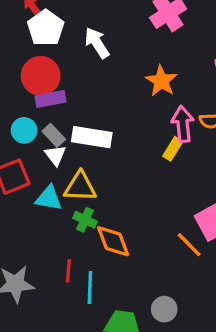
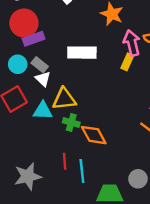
white rectangle: (92, 137) -> (82, 53), moved

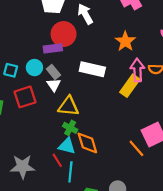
red circle: (24, 23) -> (64, 34), moved
yellow rectangle: (127, 62) -> (130, 86), size x1.5
cyan triangle: (43, 111) -> (67, 146), moved
red line: (65, 161) -> (57, 160), turned -40

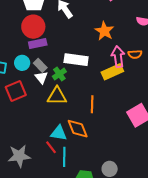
red circle: (64, 34) -> (33, 27), moved
yellow rectangle: (130, 86) -> (112, 72), turned 35
green cross: (70, 128) -> (59, 74), moved, turned 32
orange line: (136, 148) -> (92, 104), moved, turned 48

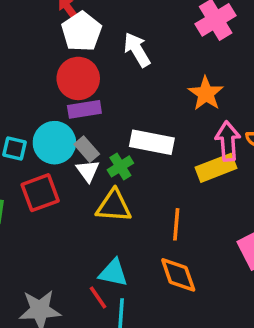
cyan circle: (22, 63) -> (54, 143), size x1.5
orange diamond: (78, 129) -> (178, 275), moved

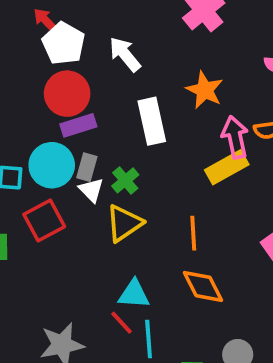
white rectangle: (152, 142) -> (152, 121), moved, turned 75
gray rectangle: (87, 149) -> (87, 167), turned 65
yellow triangle: (114, 206) -> (124, 223), turned -30

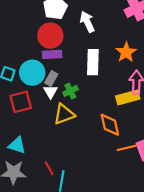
orange line: (193, 233) -> (127, 148), moved, turned 66
orange diamond: (203, 286) -> (110, 125), moved
cyan triangle: (134, 294) -> (17, 145), moved

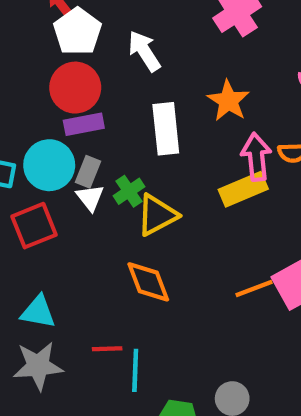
yellow triangle: (64, 114) -> (157, 215), moved
orange diamond: (110, 125) -> (148, 282), moved
red line: (49, 168) -> (107, 349), turned -56

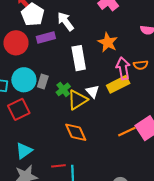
red circle: (75, 88) -> (16, 43), moved
purple rectangle: (84, 124) -> (46, 38), moved
white triangle: (90, 198) -> (93, 91), moved
cyan triangle: (38, 312) -> (24, 151), turned -42

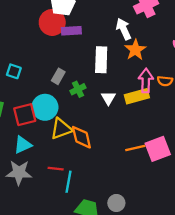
white arrow: (66, 21) -> (124, 29), moved
red circle: (16, 43) -> (52, 22), moved
cyan circle: (24, 80) -> (45, 107), moved
yellow triangle: (78, 100) -> (61, 129), moved
red square: (19, 109) -> (25, 115), moved

